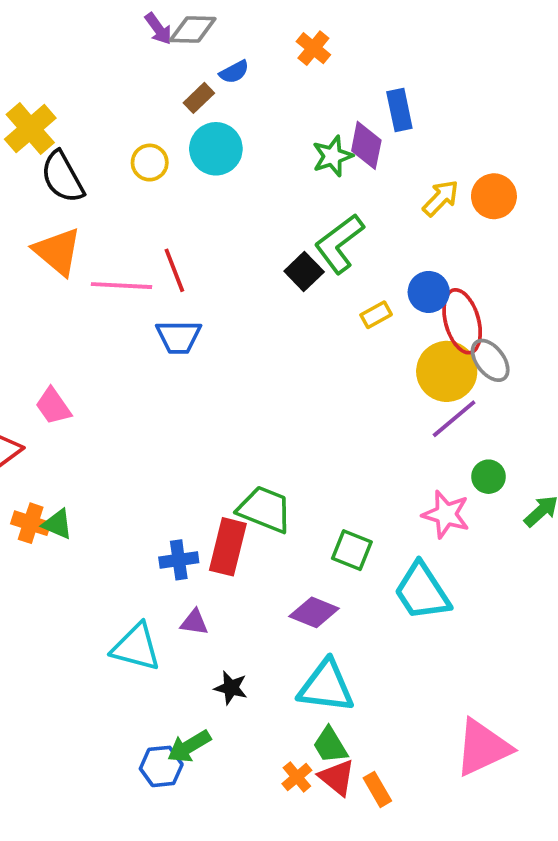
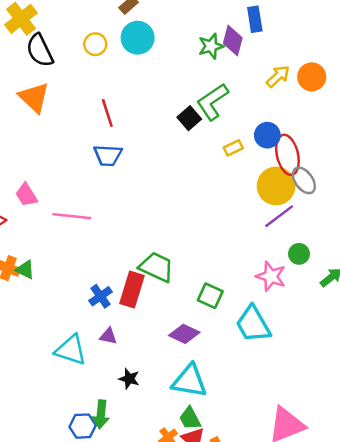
pink line: (122, 286) -> (72, 216), moved
blue cross: (179, 560) -> (101, 296), turned -30
green arrow: (189, 746) -> (101, 414), turned -56

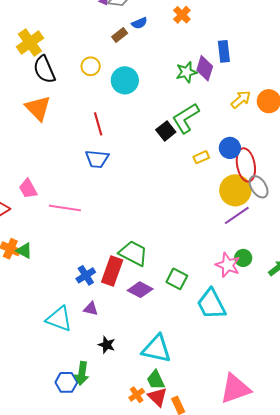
cyan circle: (138, 38) -> (125, 80), moved
green circle: (299, 254) -> (243, 258), moved
purple diamond: (184, 334) -> (140, 290), moved

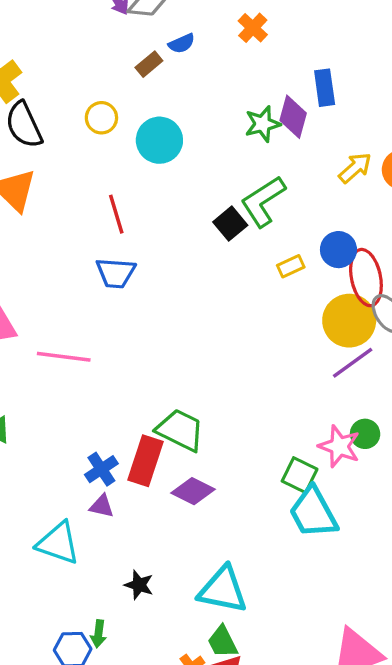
green square: (177, 279) -> (300, 475), moved
purple triangle: (91, 309) -> (102, 506), moved
green arrow: (82, 373) -> (98, 634), size x0.7

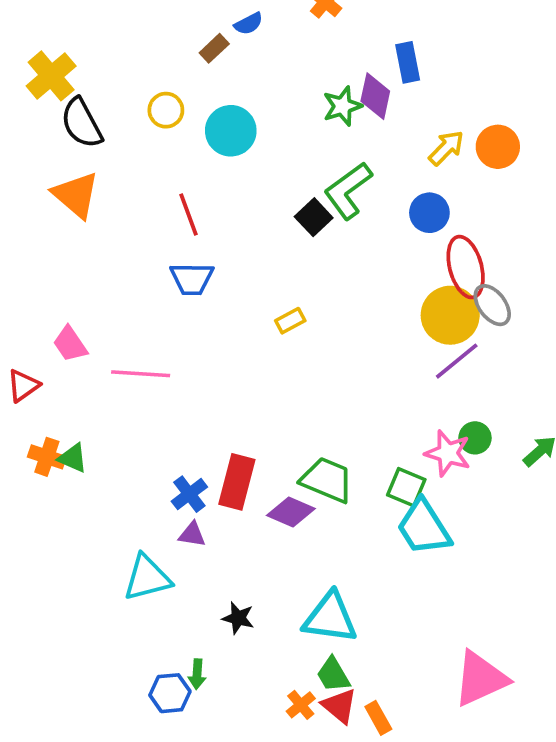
blue circle: (338, 250) -> (429, 213), moved
yellow rectangle: (291, 266) -> (290, 321), moved
green trapezoid: (180, 430) -> (327, 480), moved
cyan triangle: (58, 543) -> (147, 578), turned -30

